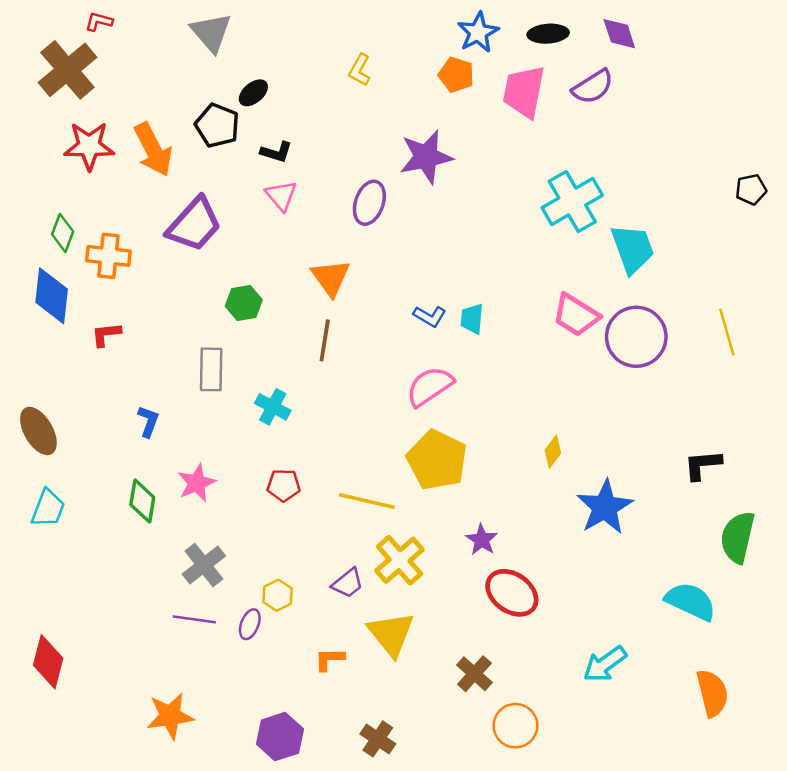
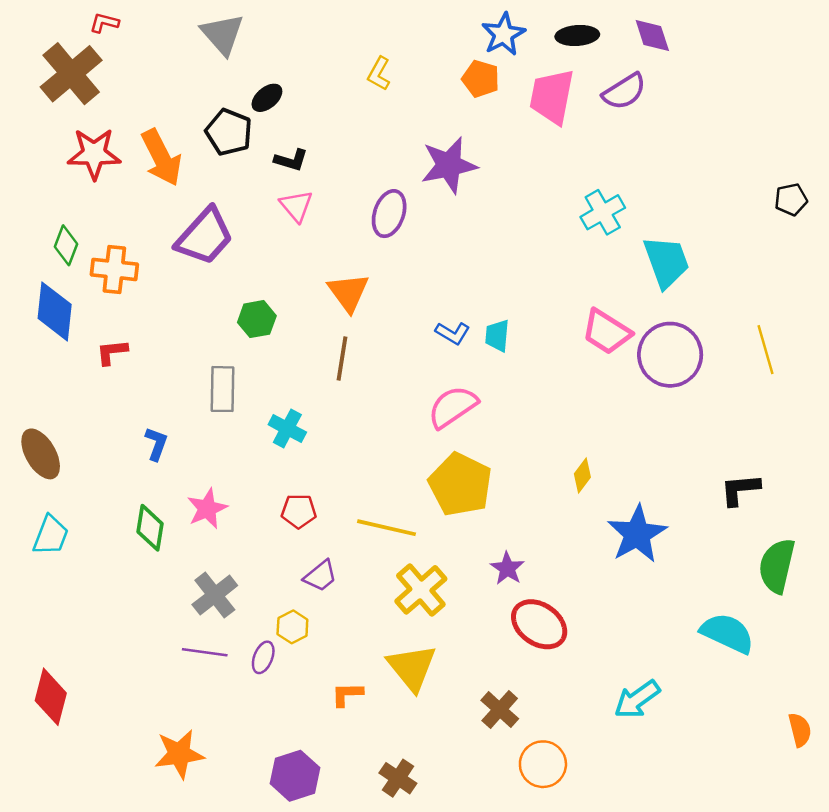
cyan cross: (572, 202) -> (603, 212), size x0.7
purple trapezoid: (348, 583) -> (320, 576), moved
orange semicircle: (712, 693) -> (800, 730), moved, size x0.7

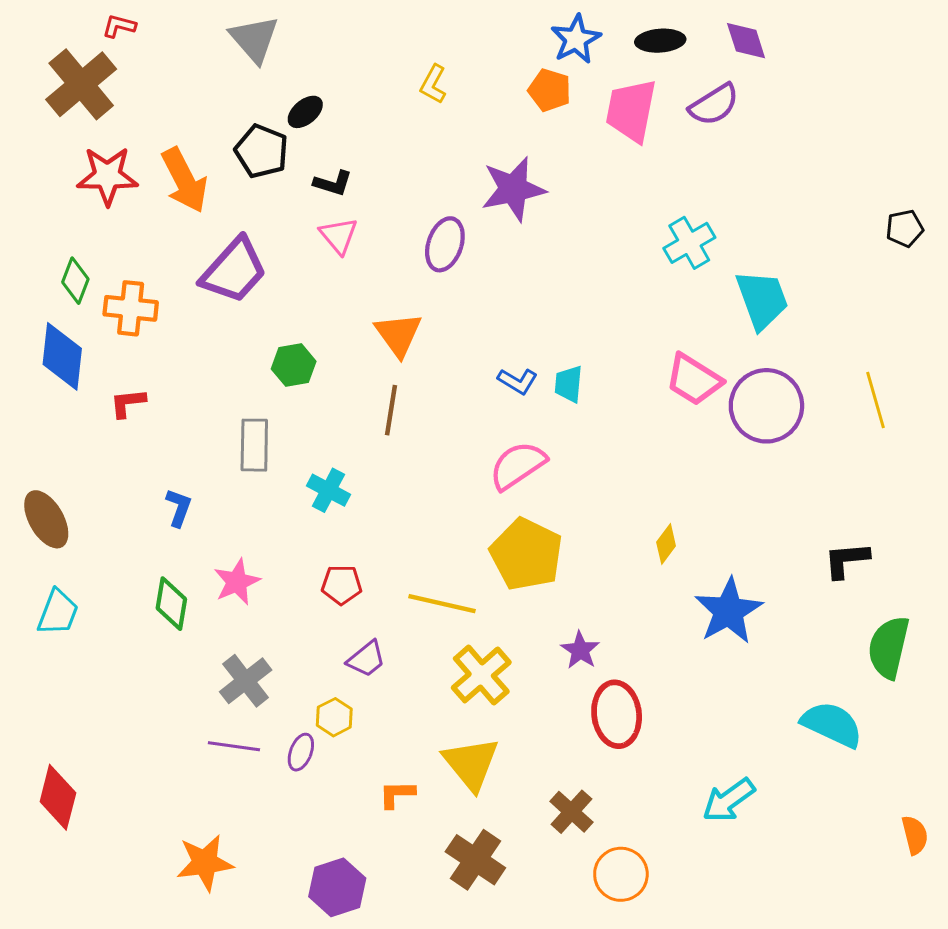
red ellipse: (539, 624) -> (617, 714), turned 48
brown cross: (398, 778) -> (475, 860), moved, size x1.4

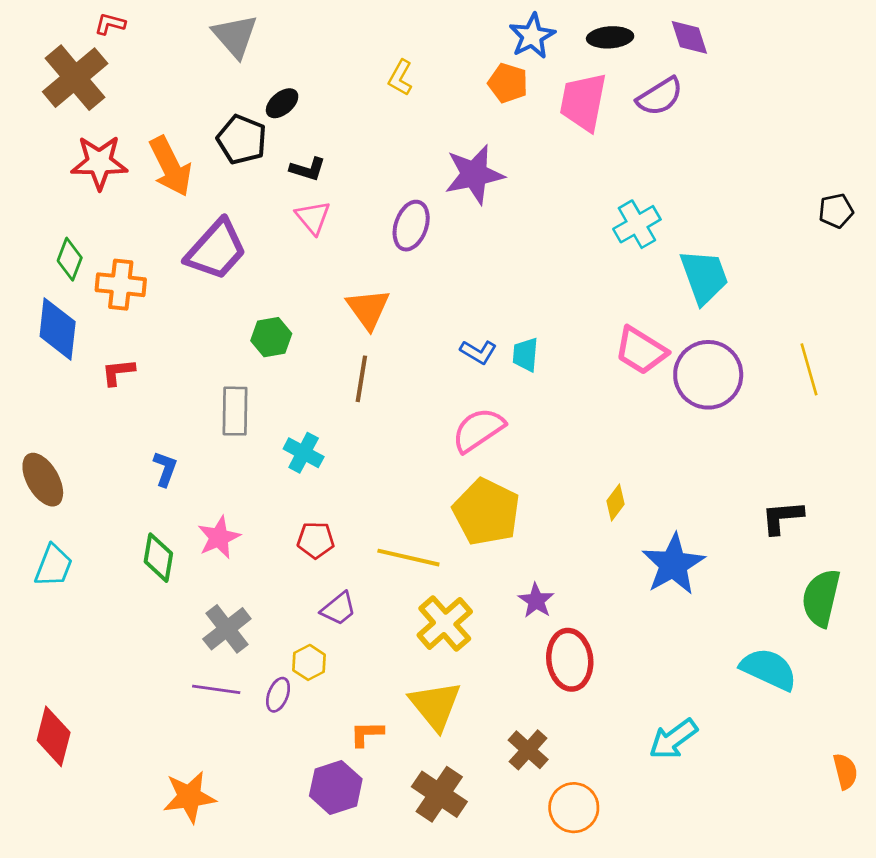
purple hexagon: (337, 887) -> (336, 787), moved

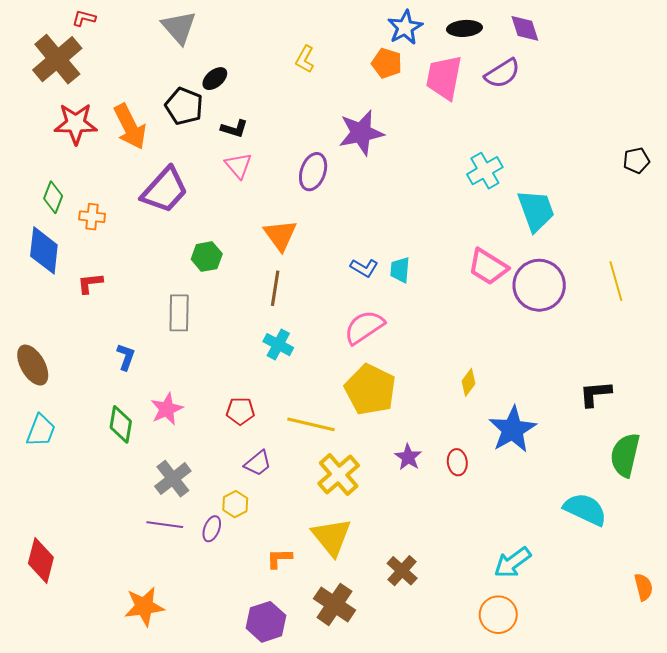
orange cross: (121, 285) -> (92, 217), size x0.7
cyan cross: (304, 453) -> (278, 345), moved
red ellipse: (570, 660) -> (457, 462), moved, size x0.6
purple hexagon: (336, 787) -> (266, 622), moved
orange circle: (574, 808) -> (498, 615), moved

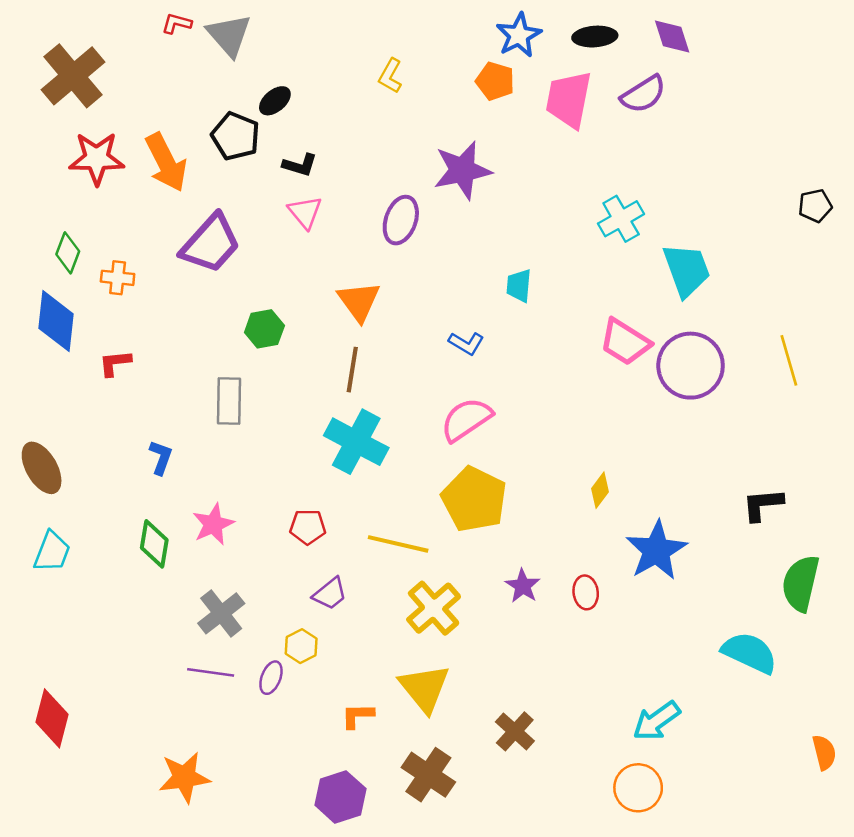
red L-shape: (84, 18) -> (177, 23), moved
cyan trapezoid: (400, 270) -> (519, 286), moved
cyan cross: (278, 345) -> (356, 442), size x1.6

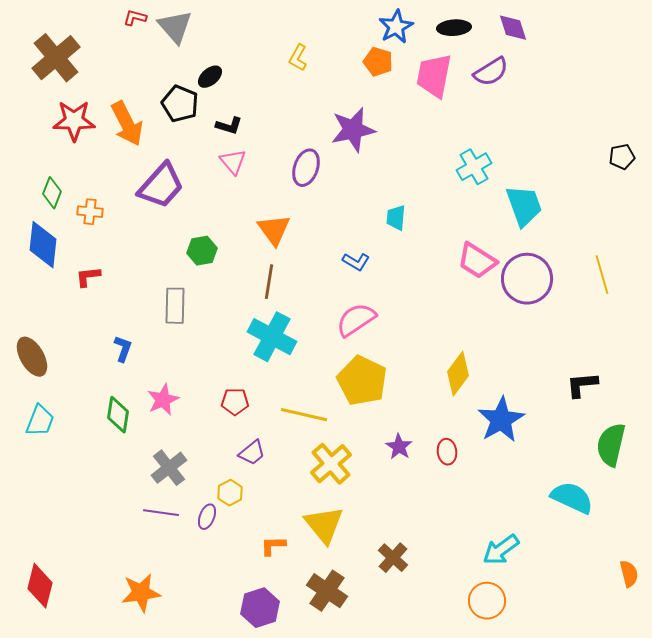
yellow diamond: (600, 490) -> (458, 374), size x1.6
red diamond: (52, 718) -> (40, 586), moved

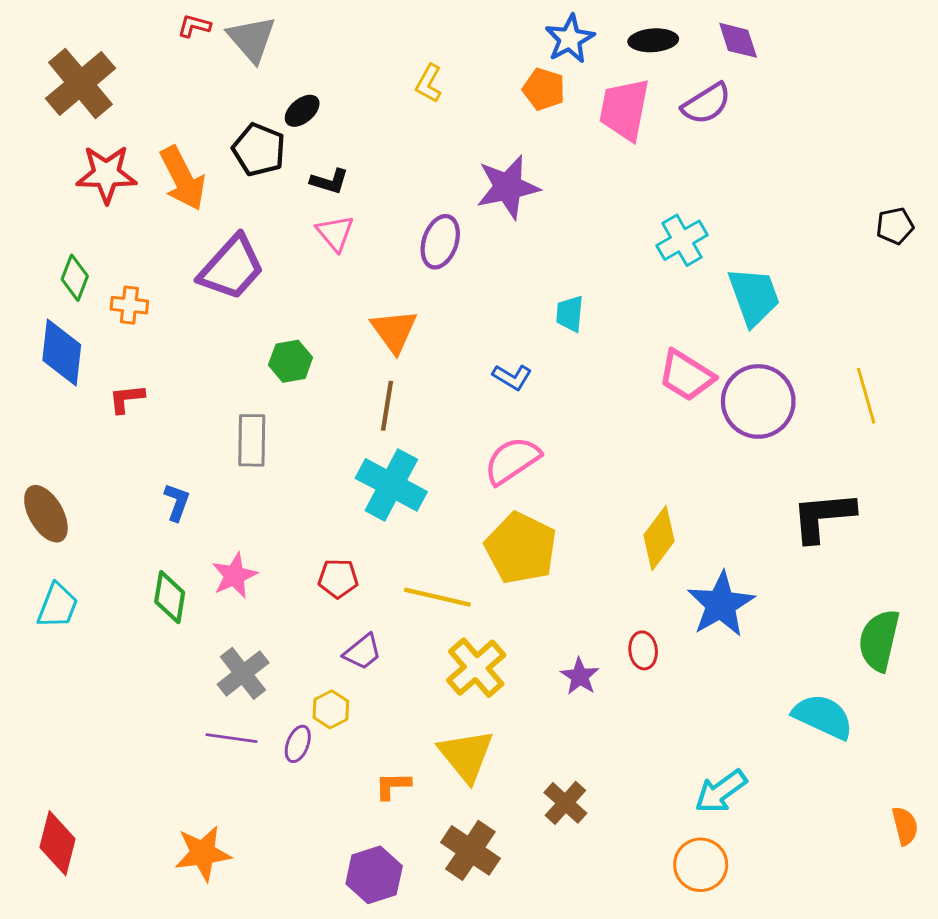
black L-shape: (582, 385) -> (823, 517), moved, size x1.4
purple star: (399, 447) -> (580, 676), moved

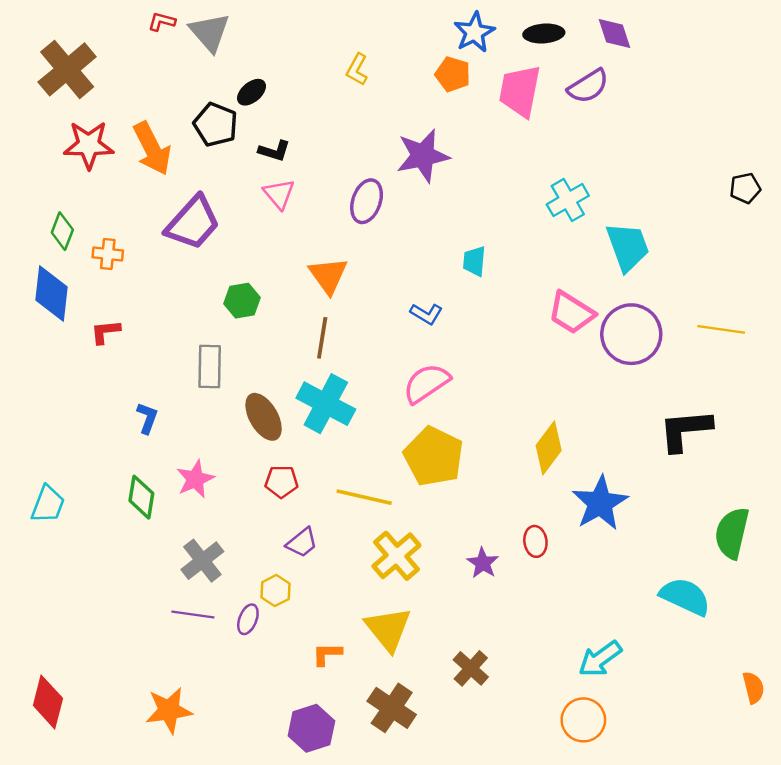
yellow line: (866, 396) -> (721, 329), turned -66
brown ellipse: (46, 514) -> (264, 417), moved

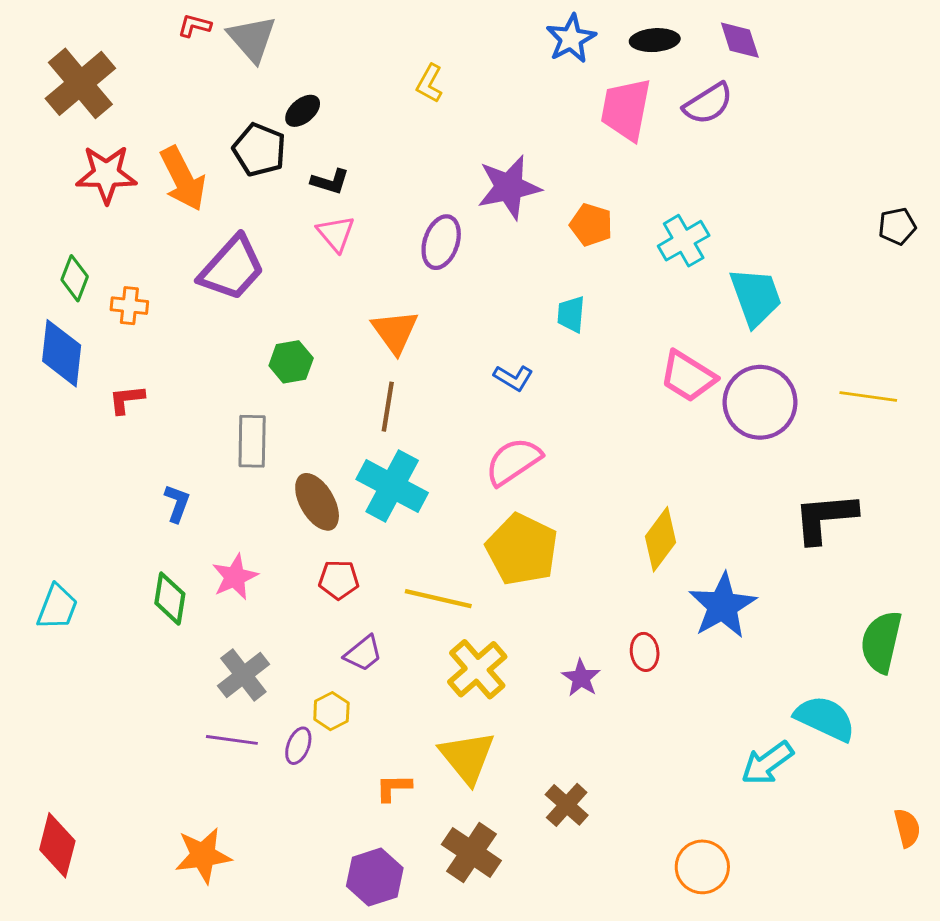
orange pentagon: (453, 74) -> (591, 225), moved
cyan arrow: (600, 659) -> (767, 763), moved

